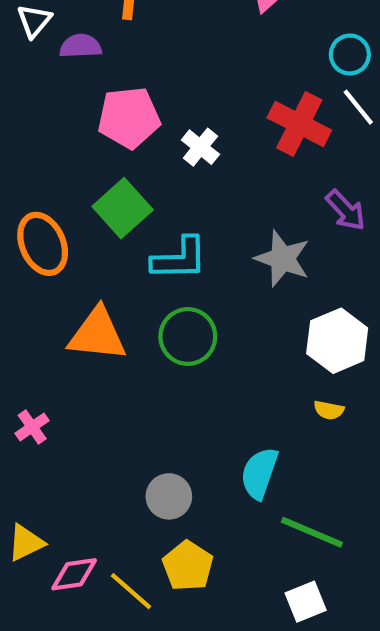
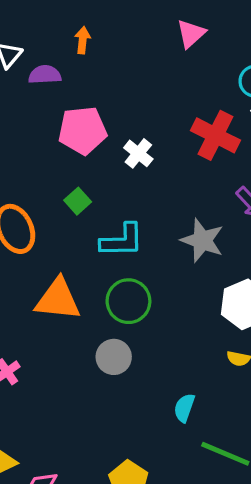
green square: (123, 208) -> (78, 201), size x0.6
cyan semicircle: (259, 473) -> (184, 408), size x0.7
gray circle: (169, 496) -> (114, 357), moved

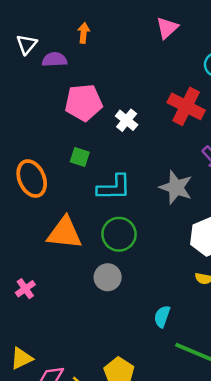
green square: (78, 201) -> (80, 157), turned -30

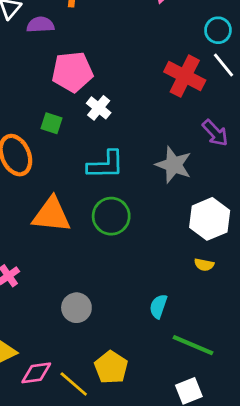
white cross: (127, 120) -> (99, 108), moved
green square: (80, 157) -> (52, 123), moved
gray circle: (108, 277) -> (76, 308), moved

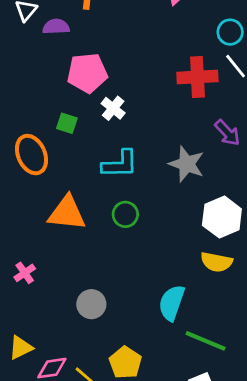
red cross: (185, 76) -> (197, 77), turned -30
green circle: (111, 216) -> (125, 214), size x0.7
yellow semicircle: (204, 265) -> (216, 262), size x1.6
cyan semicircle: (158, 306) -> (172, 303), size x1.5

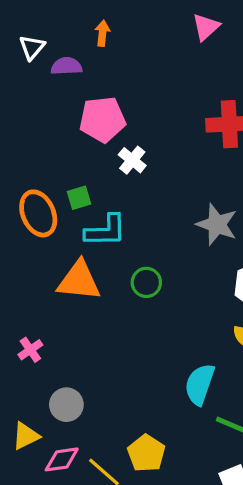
green square: (67, 123) -> (79, 198), moved, turned -35
cyan L-shape: (120, 164) -> (106, 231), moved
gray circle: (91, 304) -> (66, 405), moved

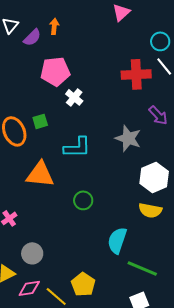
orange arrow: (102, 33) -> (54, 26), moved
purple semicircle: (66, 66) -> (32, 37), turned 138
cyan L-shape: (106, 231) -> (77, 147), moved
green circle: (146, 282) -> (83, 200), moved

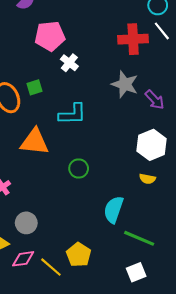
purple arrow: (158, 115) -> (155, 100), moved
gray star: (128, 138) -> (125, 84), moved
yellow semicircle: (150, 210) -> (147, 179), size x0.7

